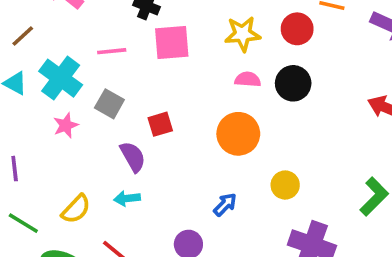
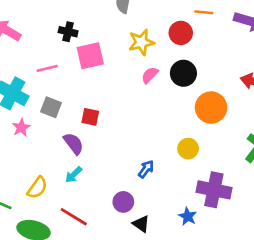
pink semicircle: (248, 79) -> (150, 75), turned -42
red square: (160, 124) -> (90, 117), turned 36
orange circle: (238, 134) -> (211, 108), moved
cyan arrow: (127, 198) -> (74, 175), turned -30

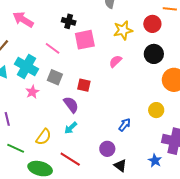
pink line: (47, 68) -> (53, 48), turned 49
pink semicircle: (150, 75) -> (115, 61), moved

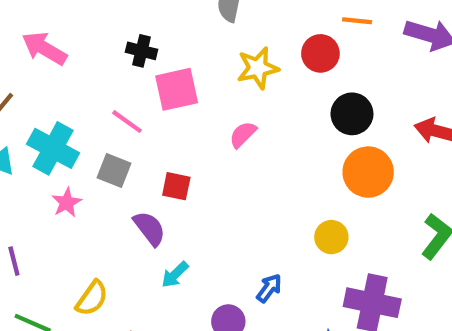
pink line: (53, 48) -> (127, 122), moved
black circle: (154, 54) -> (352, 114), moved
blue arrow: (125, 125) -> (269, 288), moved
cyan arrow: (71, 128) -> (175, 275), moved

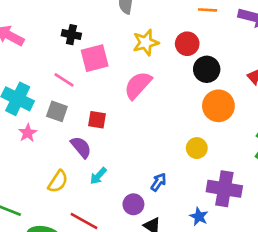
red circle: (320, 53) -> (187, 44), moved
pink semicircle: (243, 135) -> (138, 85), size x1.6
yellow semicircle: (92, 298) -> (58, 181), moved

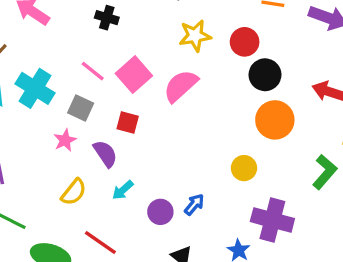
pink square: (95, 58) -> (134, 75), moved, turned -32
pink star: (28, 133) -> (65, 140), moved
purple circle: (133, 204) -> (160, 212), moved

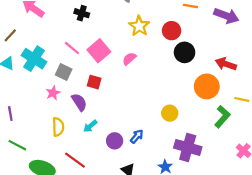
yellow star: (195, 36) -> (139, 26), turned -30
pink semicircle: (181, 86) -> (129, 59), size x0.6
orange circle: (275, 120) -> (207, 86), moved
yellow semicircle: (74, 192) -> (58, 127), turned -42

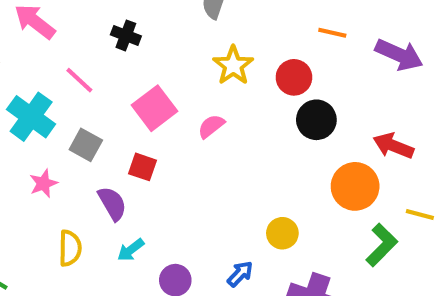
pink line: (72, 48) -> (79, 80), moved
pink star: (53, 93) -> (43, 183), moved
blue arrow: (137, 136) -> (240, 274), moved

